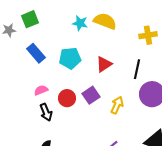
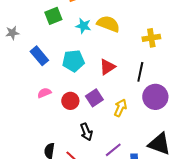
green square: (30, 19) -> (53, 16), moved
black arrow: (46, 112) -> (86, 132), moved

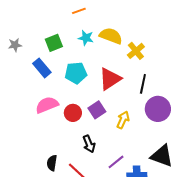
green square: (53, 16) -> (54, 43), moved
yellow cross: (151, 38) -> (136, 51), moved, turned -30
red triangle: (107, 67) -> (110, 79), size x1.4
pink semicircle: (44, 93) -> (47, 105), size x1.6

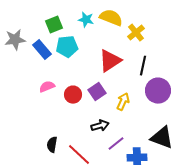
gray star: (15, 45) -> (15, 40), moved, size x1.5
cyan pentagon: (76, 73) -> (67, 47), moved
pink semicircle: (47, 105) -> (47, 87), size x0.7
black arrow: (89, 144) -> (100, 126), moved, turned -84

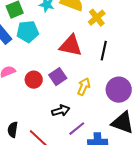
red triangle: (110, 61) -> (71, 46), turned 45
purple circle: (158, 91) -> (119, 90), moved

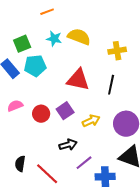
yellow cross: (97, 18) -> (117, 51), moved, turned 30
yellow arrow: (84, 87) -> (91, 121), turned 42

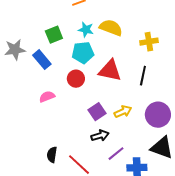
cyan pentagon: (35, 66) -> (83, 53), moved
purple square: (65, 111) -> (97, 112), moved
red circle: (41, 114) -> (76, 79), moved

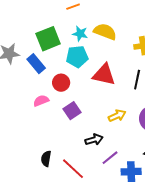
green square: (54, 35) -> (48, 39), size x1.4
red circle: (76, 79) -> (61, 83), moved
purple square: (97, 112) -> (72, 111), moved

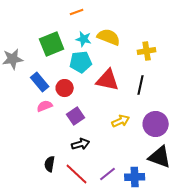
blue rectangle: (36, 64) -> (40, 82), moved
black arrow: (94, 140) -> (81, 144), moved
purple line: (110, 158) -> (108, 174), moved

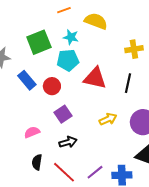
yellow semicircle: (109, 37) -> (96, 21), moved
pink semicircle: (45, 106) -> (32, 132), moved

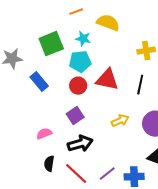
red circle: (52, 86) -> (78, 86), moved
black arrow: (68, 142) -> (80, 144), size x1.4

